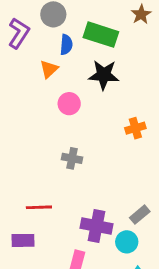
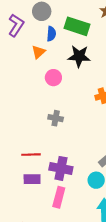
purple cross: (97, 226) -> (61, 168), moved
purple rectangle: (23, 240) -> (32, 179), moved

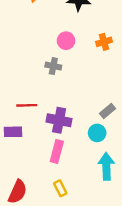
pink circle: (53, 78) -> (66, 41), moved
purple rectangle: (32, 179) -> (13, 132), moved

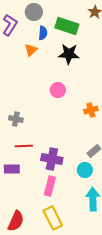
orange cross: (104, 42) -> (91, 110), moved
gray cross: (53, 66) -> (16, 119), moved
yellow rectangle: (60, 188) -> (53, 218), size x1.6

